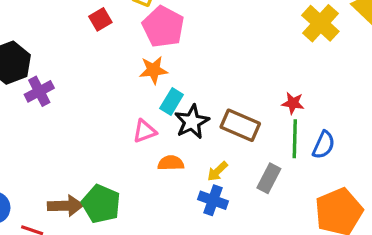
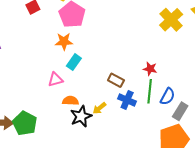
black star: (192, 122) -> (81, 116), moved
brown rectangle: (240, 125) -> (116, 80), size x0.7
gray rectangle: (269, 178) -> (180, 111), moved
blue cross: (213, 200) -> (127, 100), moved

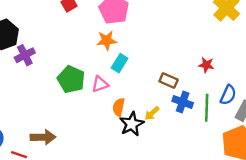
green line: (150, 91) -> (207, 108), moved
orange semicircle: (70, 101) -> (119, 107), turned -77
green pentagon: (25, 123) -> (71, 79), moved

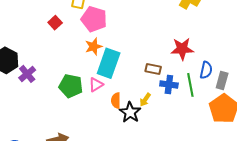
cyan rectangle: (120, 63) -> (109, 63), size x1.8
red star: (206, 65) -> (182, 49), size x1.6

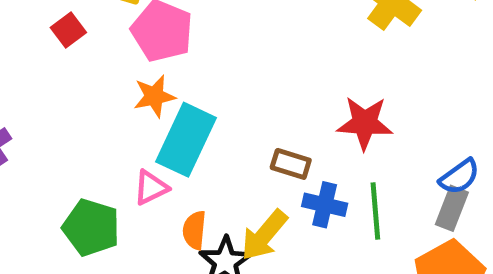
blue semicircle: (206, 70) -> (459, 177), moved, turned 36
green pentagon: (71, 86) -> (91, 228), moved
yellow arrow: (145, 100) -> (264, 235), size x1.6

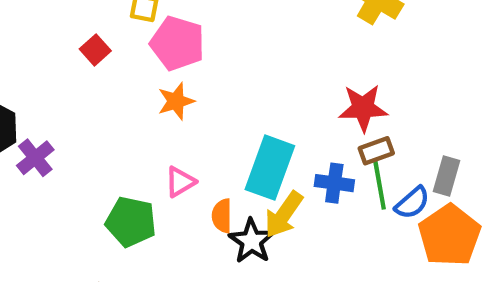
cyan rectangle: (186, 140) -> (270, 168), moved
brown rectangle: (291, 164) -> (376, 151), moved, turned -32
blue semicircle: (459, 177) -> (412, 203), moved

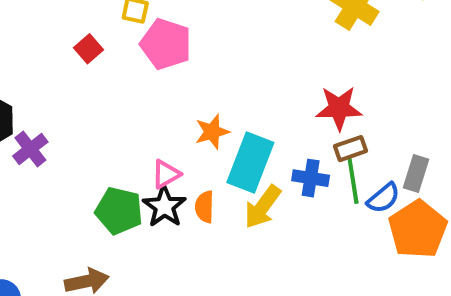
orange star: (176, 101) -> (212, 132), moved
black star: (252, 241) -> (164, 206), moved

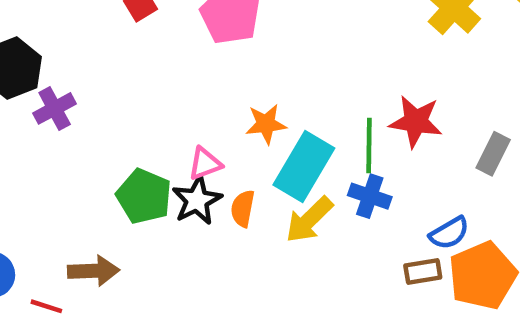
brown rectangle: (351, 149) -> (423, 271), moved
gray rectangle: (416, 173) -> (493, 154), moved
green line: (353, 180) -> (369, 145), moved

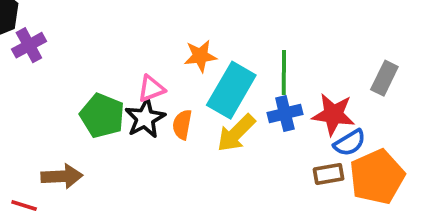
red star: (416, 122) -> (333, 114), moved
blue cross: (370, 196) -> (285, 114), turned -32

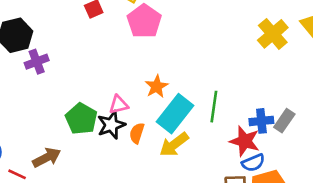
orange star: (200, 56) -> (157, 86), turned -30
blue cross: (285, 114) -> (261, 121), moved
brown arrow: (62, 176) -> (47, 158), turned -32

